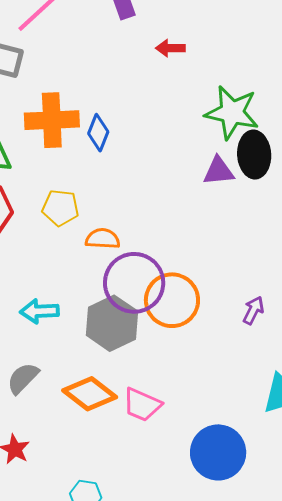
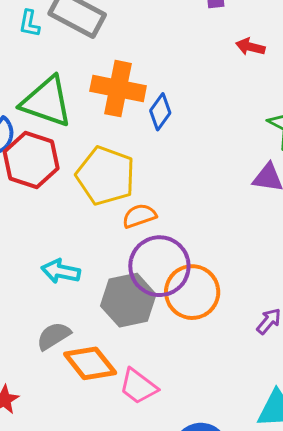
yellow pentagon: (60, 208) -> (106, 176), size x1.6
orange semicircle: (103, 239) -> (139, 216), turned -36
gray semicircle: (23, 378) -> (54, 336), moved

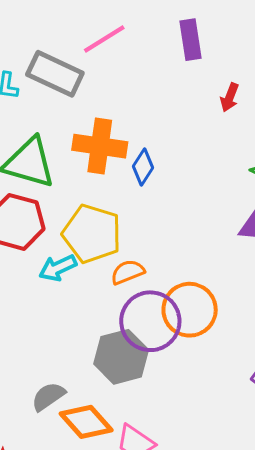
red arrow: (250, 47) -> (230, 97), turned -80
cyan arrow: (61, 271) -> (58, 268), moved, turned -33
orange circle: (192, 292) -> (190, 310), moved

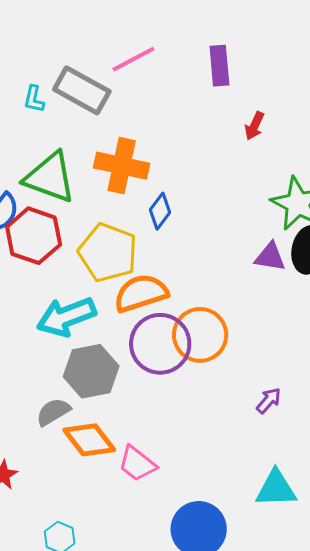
blue diamond: (143, 167) -> (160, 211), moved
cyan arrow: (58, 268) -> (66, 317), moved, size x1.5
orange semicircle: (128, 272) -> (141, 293), size x1.6
gray hexagon: (121, 357) -> (91, 371), moved

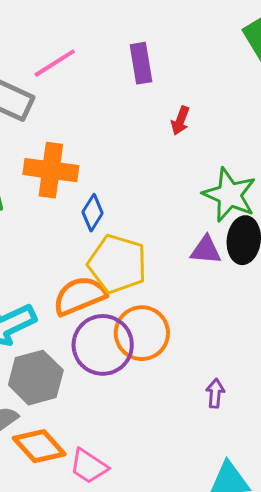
yellow pentagon: (108, 252) -> (117, 264), moved
purple arrow: (269, 400) -> (215, 393), turned -32

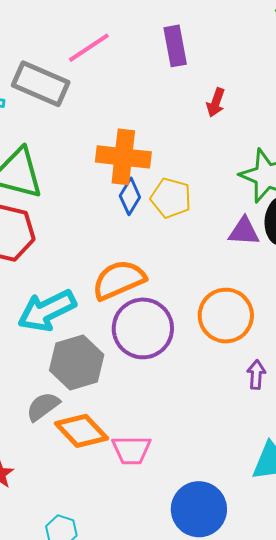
orange cross: (51, 170) -> (123, 157), moved
yellow pentagon: (117, 264) -> (171, 198), moved, size x0.7
orange circle: (142, 333) -> (226, 316), moved
pink trapezoid: (89, 466) -> (131, 450), turned -33

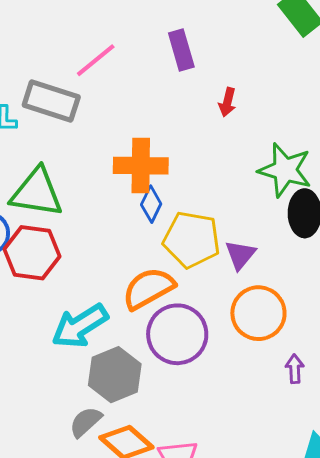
yellow pentagon: (171, 198) -> (192, 240), moved, size x1.4
purple triangle: (244, 231) -> (240, 255), moved, turned -48

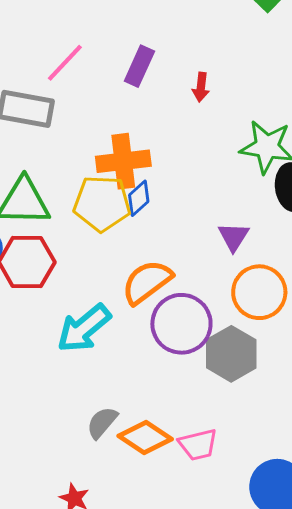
purple rectangle: (181, 50) -> (139, 66), moved, turned 48
blue diamond: (151, 204) -> (139, 198), turned 30
yellow pentagon: (192, 240) -> (102, 203), moved
gray hexagon: (115, 375) -> (231, 354), moved

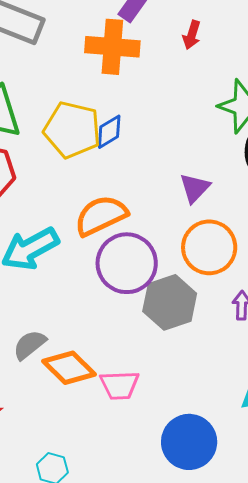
orange cross: (123, 161) -> (112, 47), moved

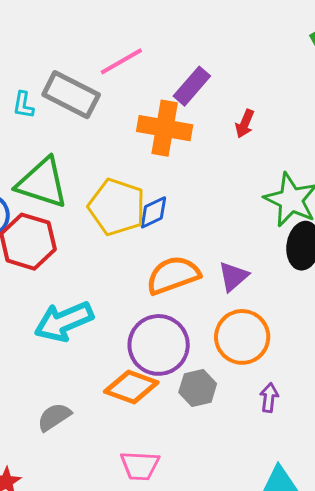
orange semicircle: (101, 216) -> (173, 275), moved
gray hexagon: (170, 302) -> (198, 388), size x0.7
orange diamond: (69, 368) -> (131, 387), moved, turned -30

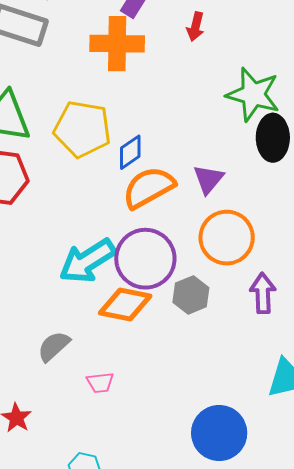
blue diamond: (153, 212) -> (130, 152), moved
cyan arrow: (64, 321) -> (87, 261), moved
purple arrow: (269, 398) -> (263, 293), size x1.4
pink trapezoid: (140, 466) -> (100, 383), moved, size x0.7

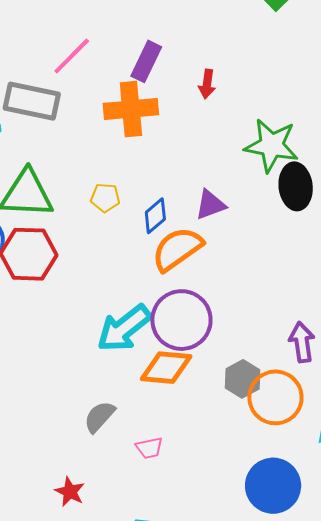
yellow pentagon: (82, 129) -> (105, 198), size x0.5
purple triangle: (208, 179) -> (210, 205), moved, turned 36
orange circle: (227, 238) -> (275, 397), moved
gray hexagon: (191, 295) -> (243, 379), moved

